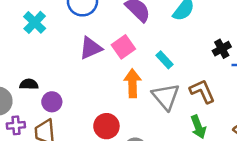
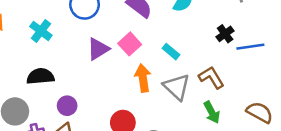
black semicircle: (29, 84) -> (40, 76), moved, size x1.5

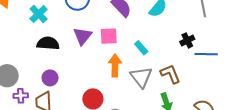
pink square: (130, 44) -> (109, 36), turned 30
purple triangle: (98, 49) -> (83, 36), turned -30
black semicircle: (40, 76) -> (48, 43), moved

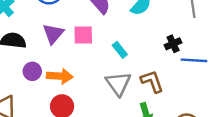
orange arrow: (115, 65) -> (60, 76), moved, turned 90
purple circle: (50, 78) -> (32, 71), moved

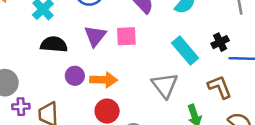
cyan rectangle: (120, 50) -> (185, 51), moved, size x1.6
brown L-shape: (152, 81) -> (220, 87), moved

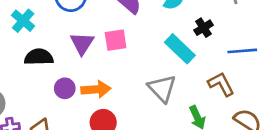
black cross: (220, 42) -> (203, 28), moved

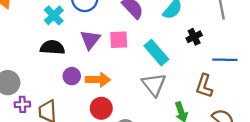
cyan cross: (23, 21) -> (54, 15), moved
cyan rectangle: (180, 49) -> (156, 53), moved
brown L-shape: (221, 84) -> (204, 86), turned -140

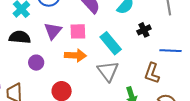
orange arrow: (98, 80) -> (75, 55), moved

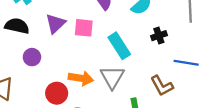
orange arrow: (75, 55) -> (81, 78), moved
brown L-shape: (152, 73) -> (162, 86), turned -55

